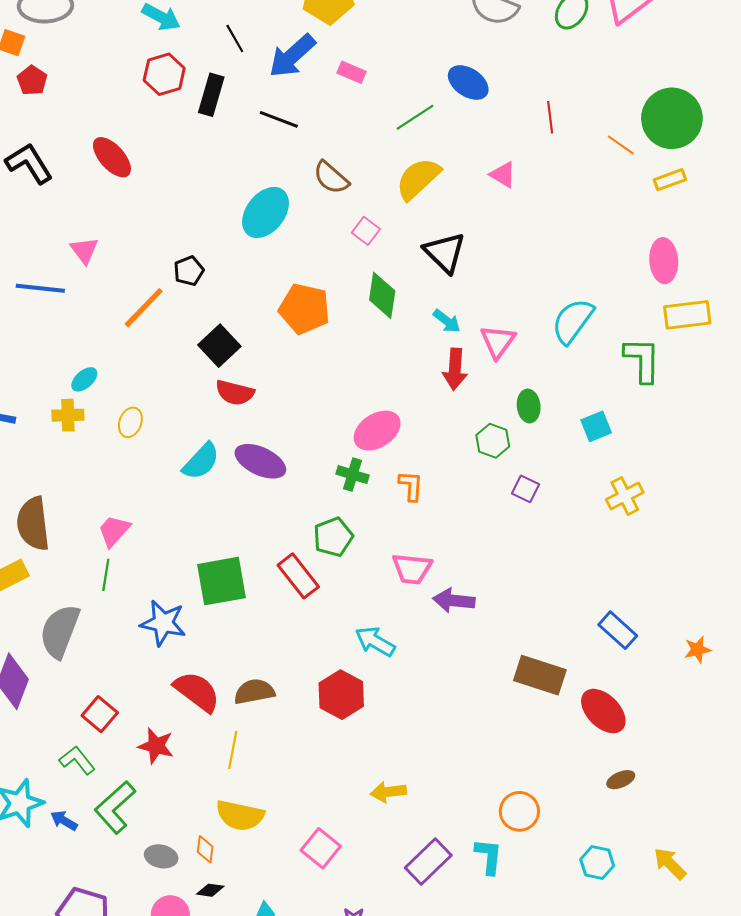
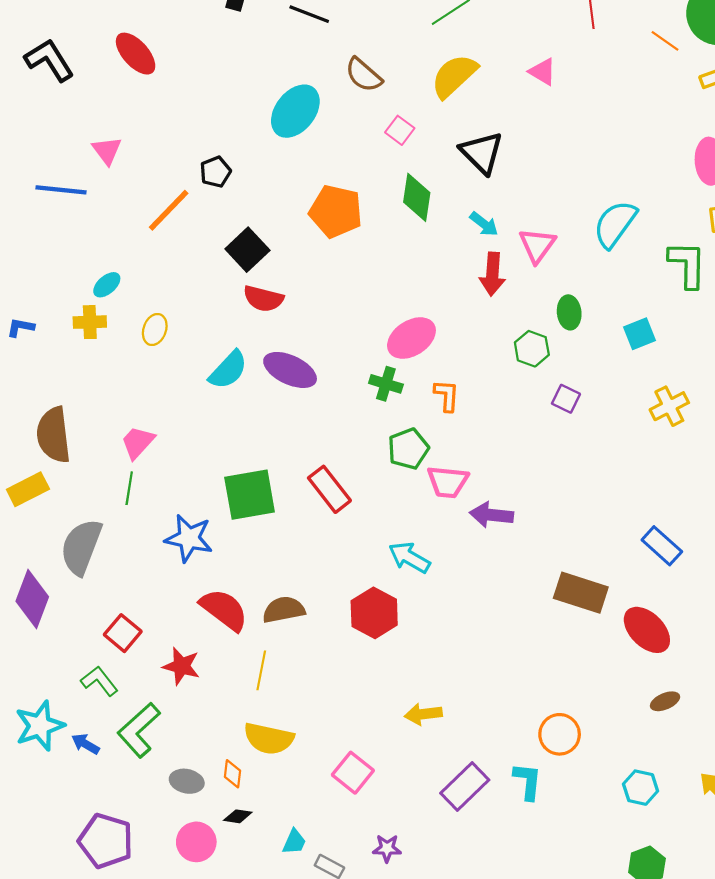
green pentagon: (333, 537) -> (408, 449), moved

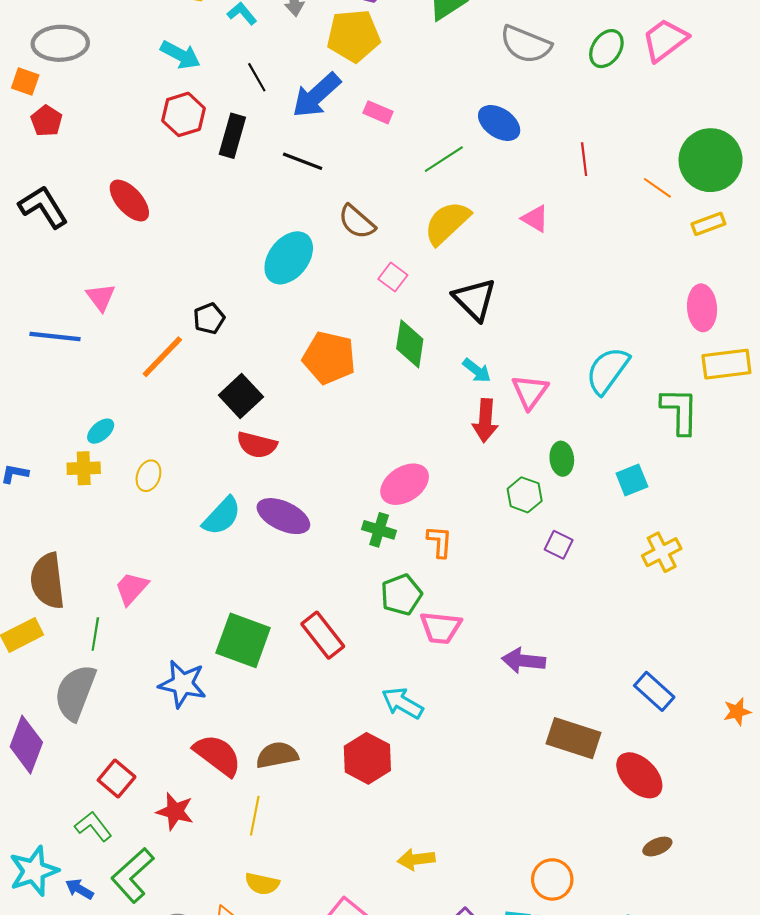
green line: (129, 488) -> (95, 634), moved
green square: (250, 495) -> (243, 640), turned 30
purple arrow: (491, 515) -> (524, 661), moved
yellow semicircle: (269, 739) -> (262, 884), size x0.7

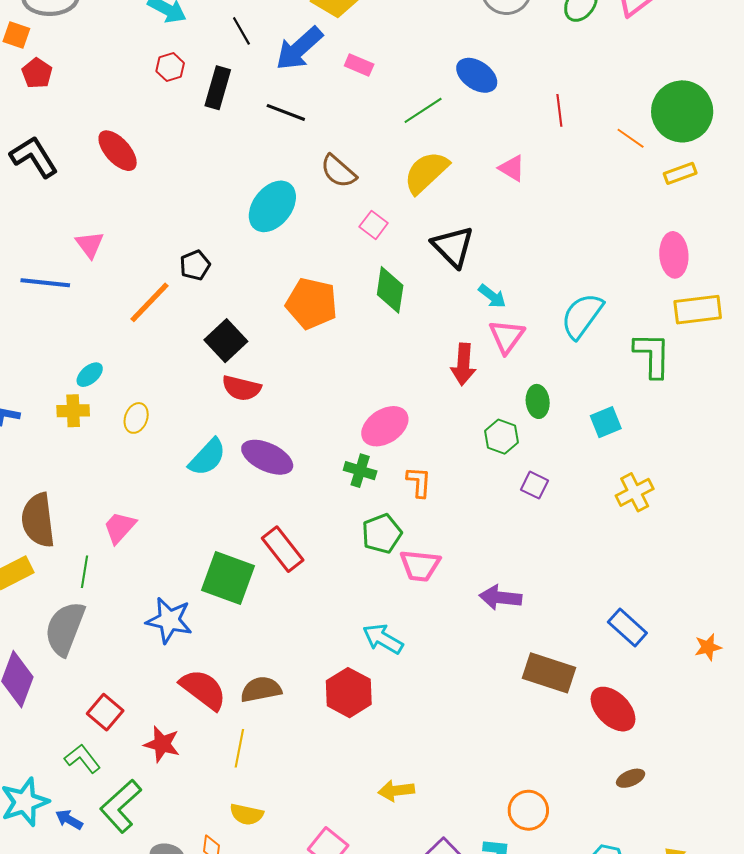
red hexagon: (184, 114) -> (170, 67), size x0.7
cyan arrow: (477, 371) -> (492, 296), moved
red rectangle: (323, 635) -> (283, 549), moved

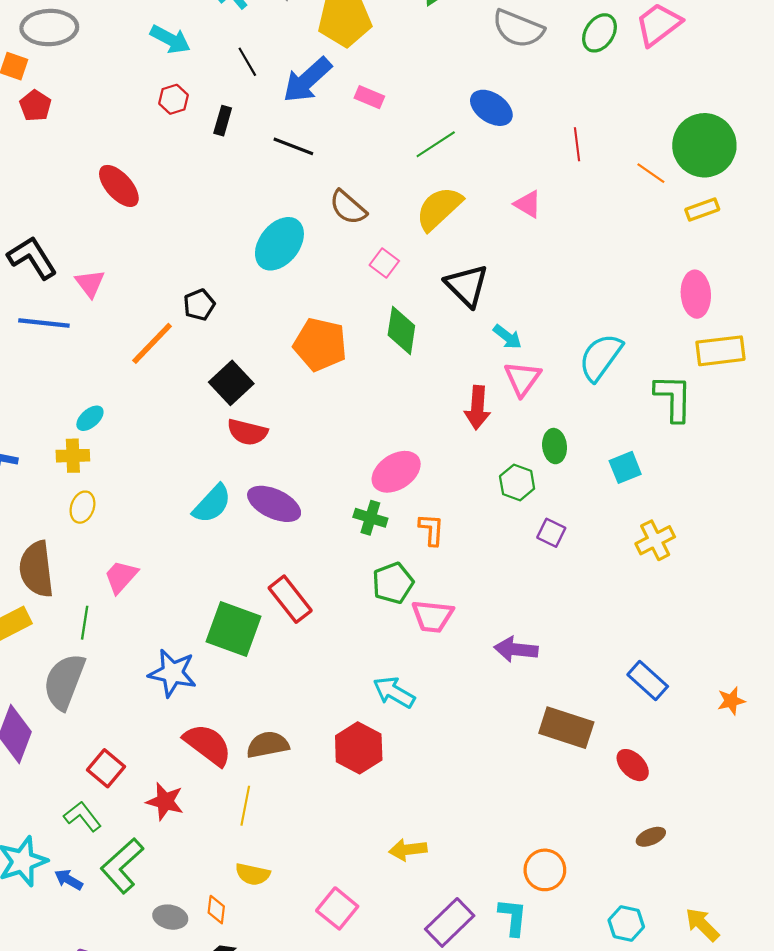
black rectangle: (218, 88) -> (223, 121), size x0.7
black L-shape: (34, 157) -> (32, 258), moved
yellow ellipse: (136, 418) -> (82, 507), moved
red ellipse: (613, 709) -> (633, 765), size x0.7

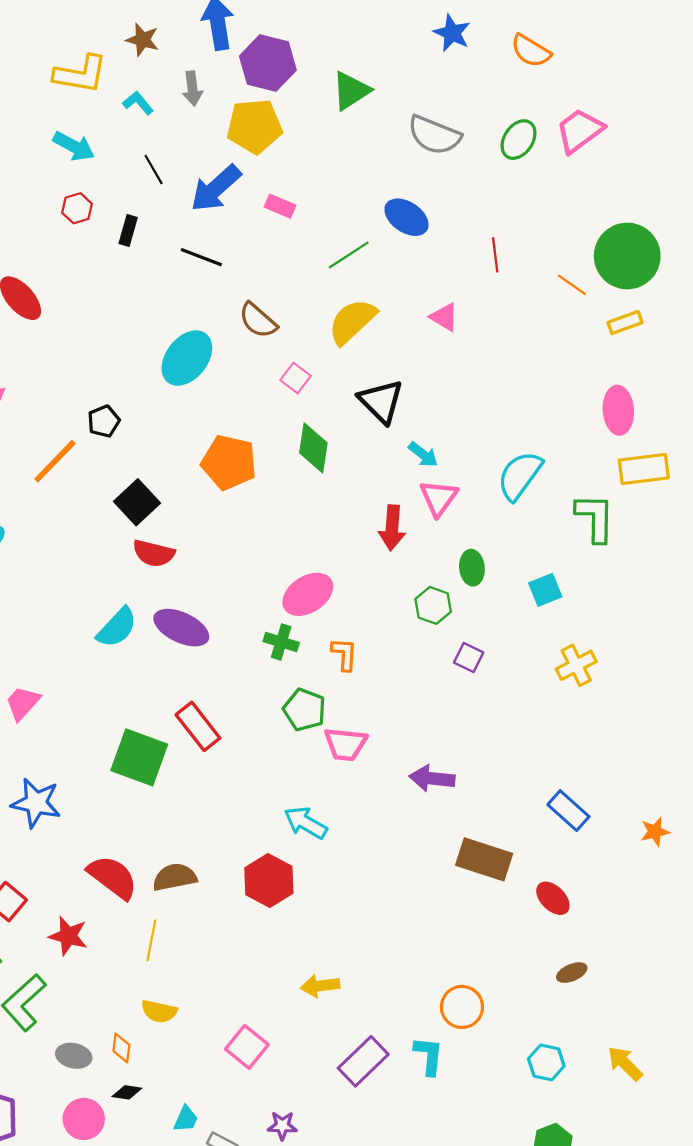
green pentagon: (393, 583) -> (304, 710), turned -30
blue star: (172, 673) -> (36, 803), moved

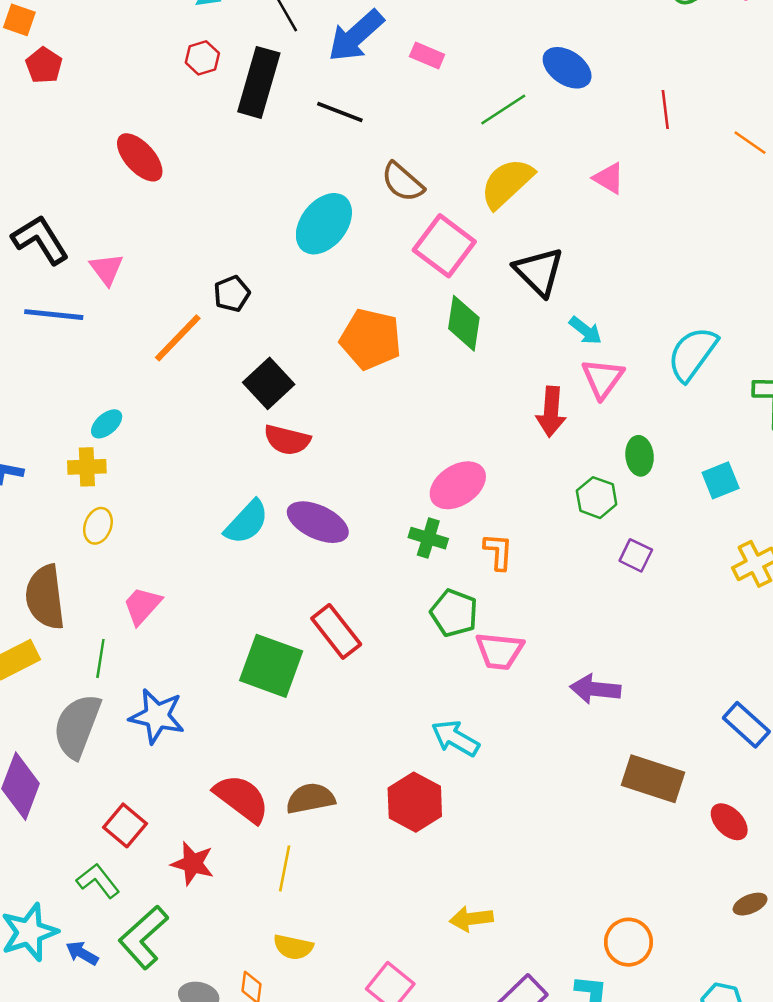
black rectangle: (128, 231) -> (259, 82), size x2.0
pink square: (296, 378) -> (444, 246), size x1.8

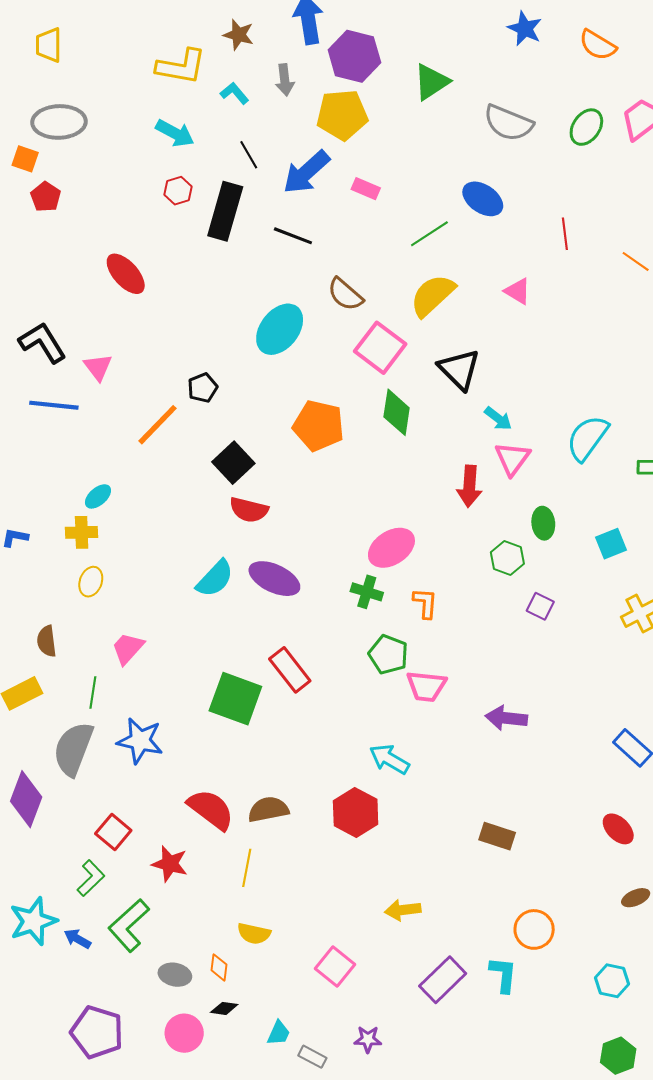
brown semicircle: (45, 597) -> (47, 641), size x0.6
brown rectangle: (653, 779) -> (497, 836), moved, size x0.7
green L-shape: (98, 881) -> (91, 878), turned 84

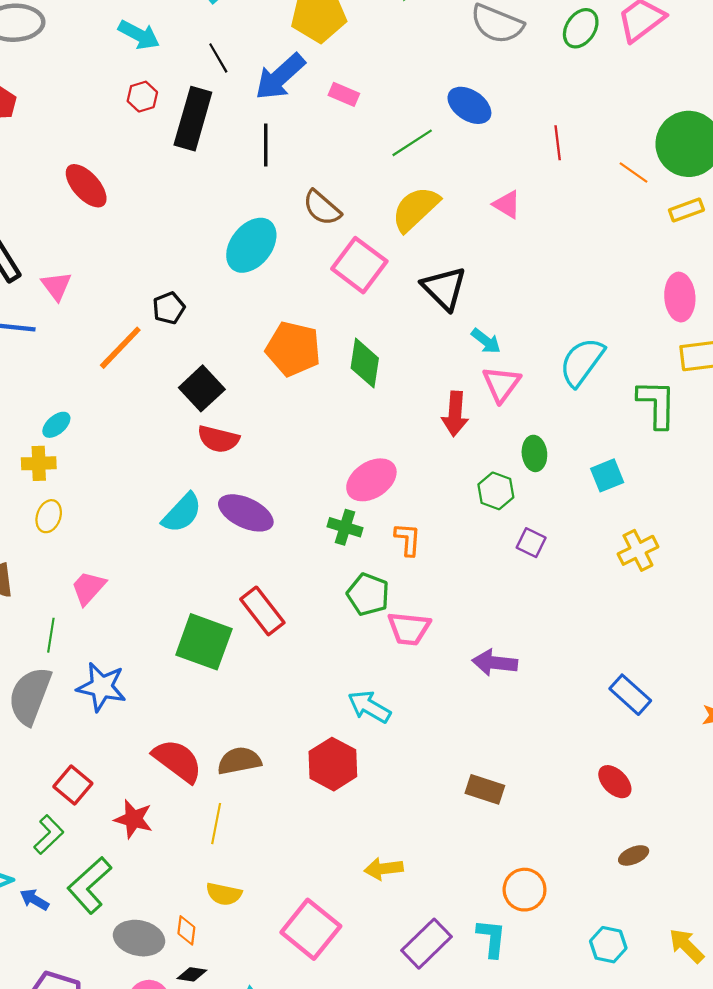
black line: (293, 236) -> (266, 145), turned 69
green diamond: (397, 412) -> (365, 363), moved
pink square: (335, 966) -> (311, 929), size x1.4
gray ellipse: (175, 975) -> (139, 938), size x1.4

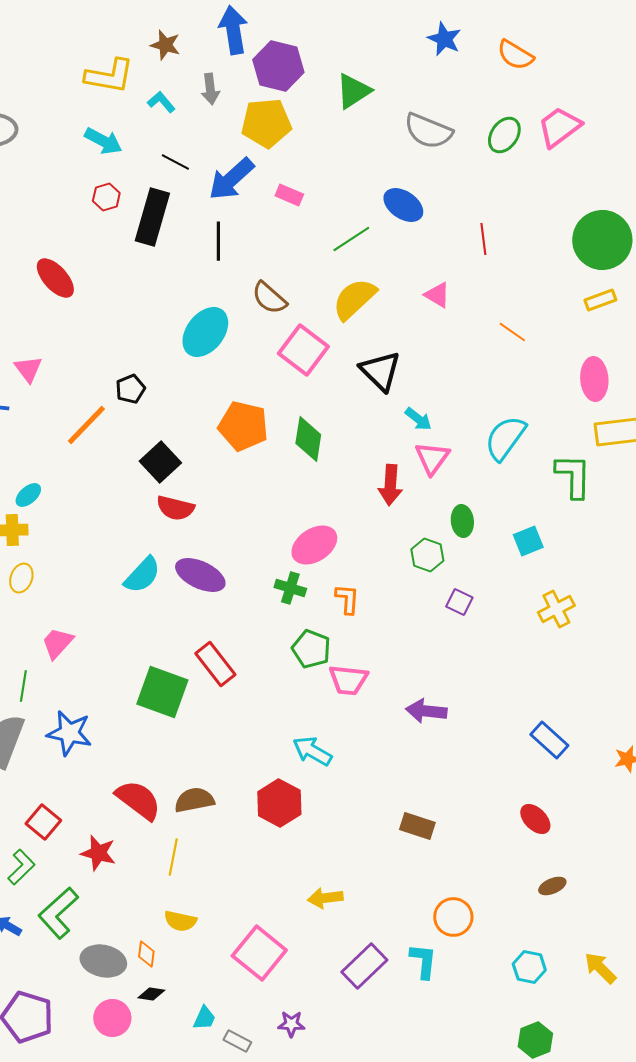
black line: (218, 58) -> (175, 162), turned -32
orange line: (634, 173) -> (512, 332), moved

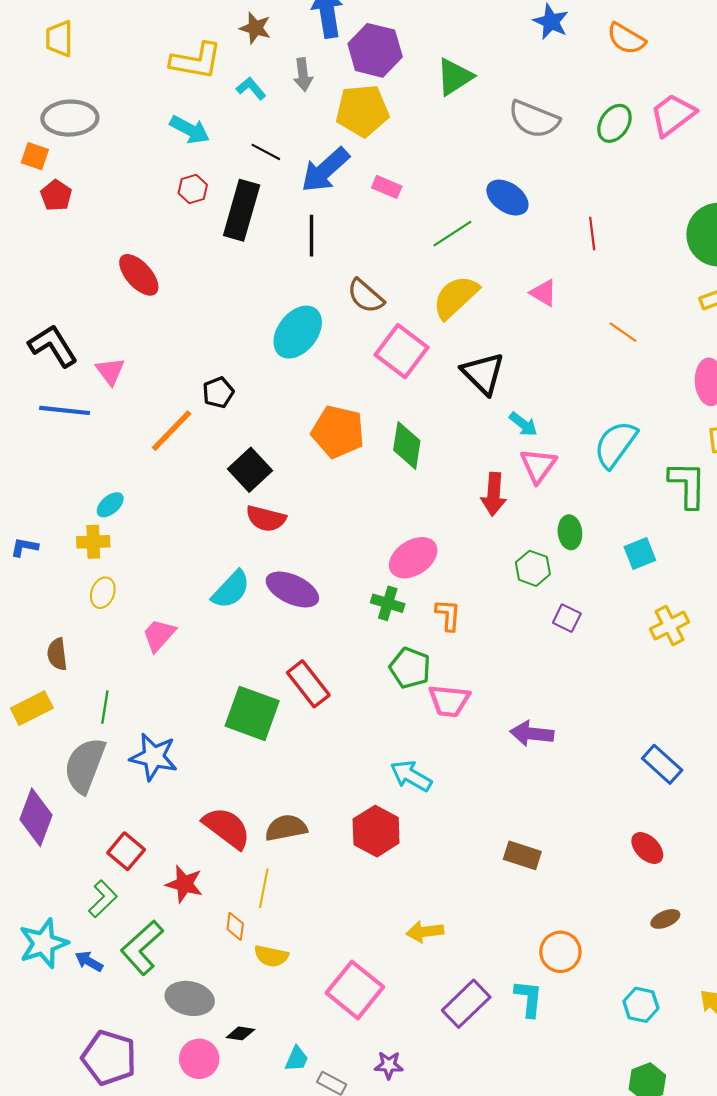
pink trapezoid: (57, 643) -> (159, 635), moved
orange diamond: (146, 954) -> (235, 926), moved

